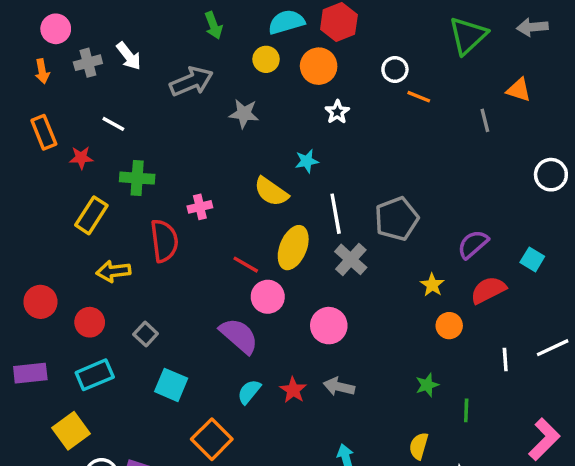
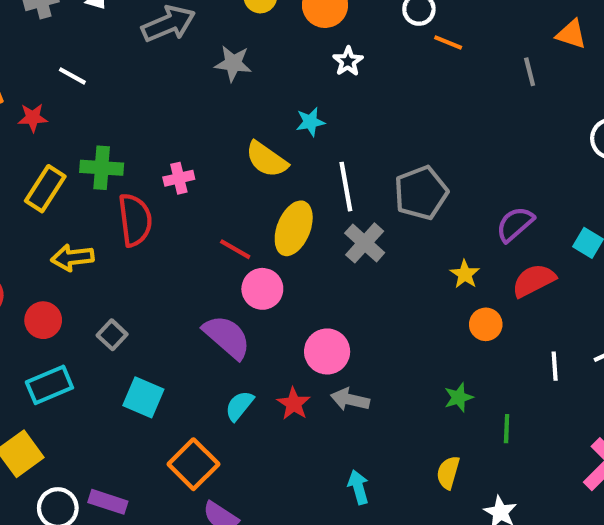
green cross: (137, 178) -> (102, 168), moved
pink circle: (329, 326) -> (327, 351), moved

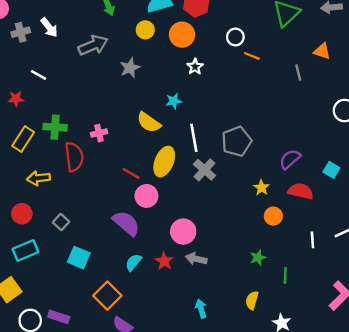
gray star: (233, 63) -> (130, 68), turned -30
red semicircle: (534, 280) -> (301, 191), turned 40

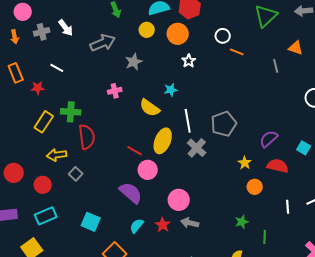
pink cross: (99, 133) -> (115, 91), moved
gray square: (61, 222) -> (76, 174), moved

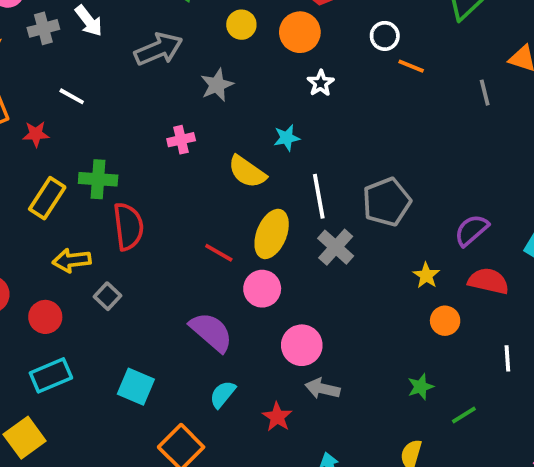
pink circle: (148, 170) -> (262, 289), moved
red star: (163, 225) -> (277, 417), moved
green line: (265, 237) -> (464, 415), turned 56

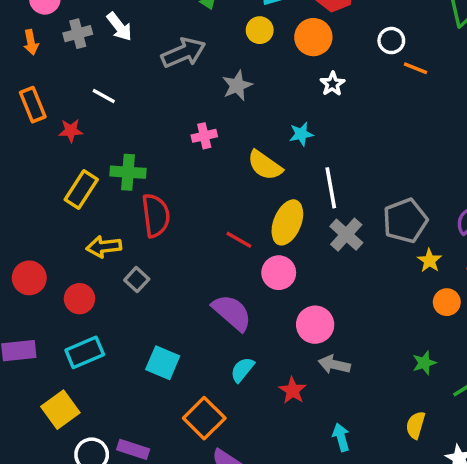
gray pentagon: (387, 202) -> (405, 221), moved

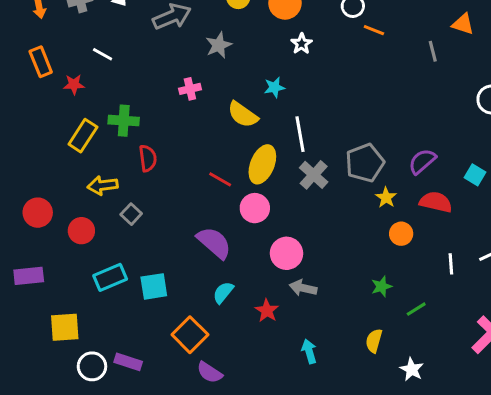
red semicircle: (156, 216) -> (148, 158), size x0.7
cyan rectangle: (85, 352) -> (110, 277), moved
cyan square: (163, 363) -> (154, 286), turned -32
yellow square: (60, 410) -> (65, 327), turned 32

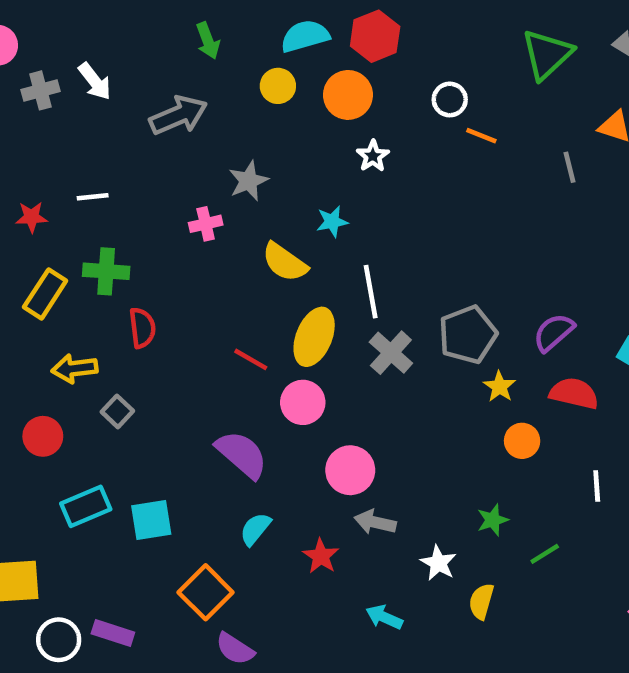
gray star: (219, 45) -> (249, 181), moved
white line: (103, 54) -> (93, 197), moved, turned -35
cyan arrow: (309, 351) -> (384, 617), turned -50
white star: (412, 369) -> (438, 563), moved

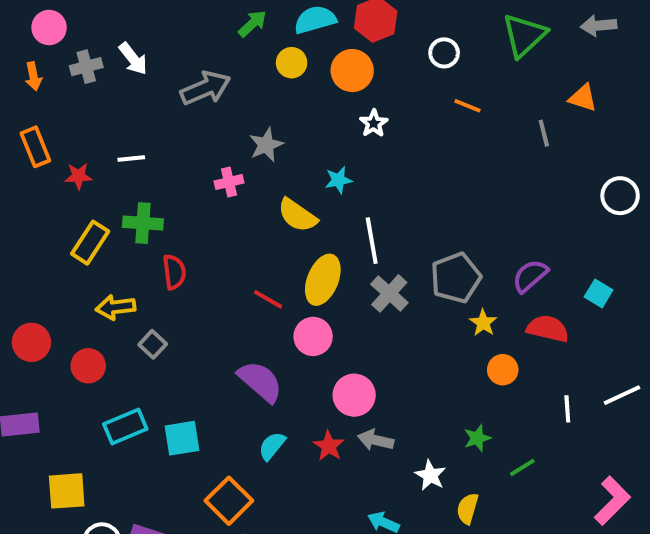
green arrow: (208, 41) -> (252, 24), moved, turned -112
white circle: (450, 99) -> (444, 53), moved
red star: (321, 556) -> (329, 446), moved

